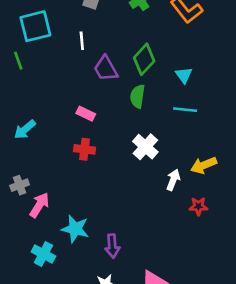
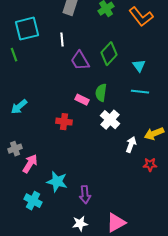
green semicircle: (137, 96) -> (101, 93), moved
pink rectangle: (86, 114) -> (82, 100), moved

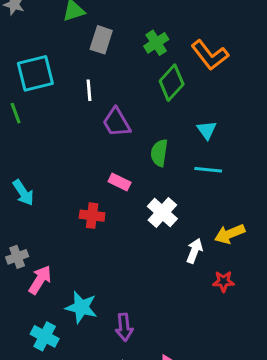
green diamond: (109, 54) -> (172, 83), moved
green semicircle: (101, 93) -> (159, 153), moved
cyan arrow: (19, 107) -> (23, 193), turned -84

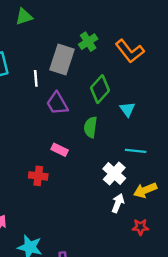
gray rectangle: (101, 40) -> (62, 59), moved, size x1.4
green diamond: (172, 83) -> (100, 89), moved
cyan line: (208, 170) -> (136, 151), moved
white cross: (162, 213) -> (114, 174), moved

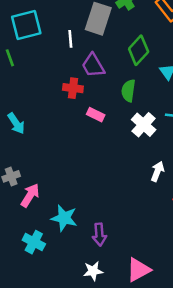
white cross: (114, 174) -> (144, 125), moved
red cross: (38, 176) -> (73, 88), moved

